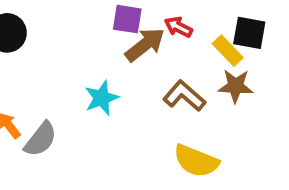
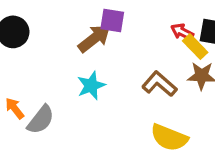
red arrow: (178, 27) -> (182, 32), moved
brown arrow: (145, 45) -> (94, 38), moved

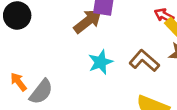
cyan star: (91, 86) -> (100, 62), moved

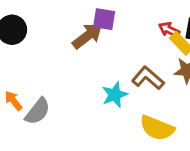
cyan star: (100, 62) -> (115, 95), moved

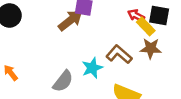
gray semicircle: (38, 111) -> (63, 81), moved

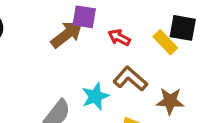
red arrow: (136, 15) -> (119, 37), moved
brown star: (151, 48) -> (170, 101), moved

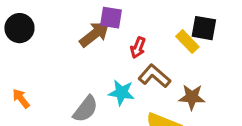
red arrow: (119, 37) -> (138, 48), moved, turned -96
cyan star: (95, 96) -> (121, 93), turned 30

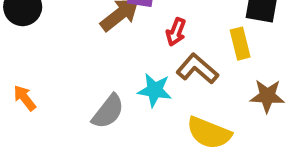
yellow rectangle: (187, 42) -> (240, 44), moved, turned 30
brown star: (192, 97) -> (267, 96), moved

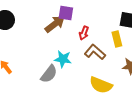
cyan star: (155, 90) -> (63, 59), moved

